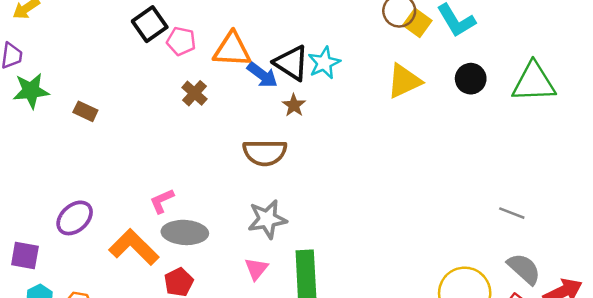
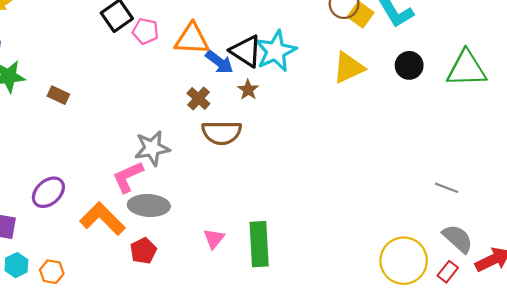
cyan star: (324, 63) -> (276, 51), size x1.4
brown cross: (195, 93) -> (198, 98), moved
pink L-shape: (162, 201) -> (128, 177), size x1.4
gray star: (267, 219) -> (152, 148), moved

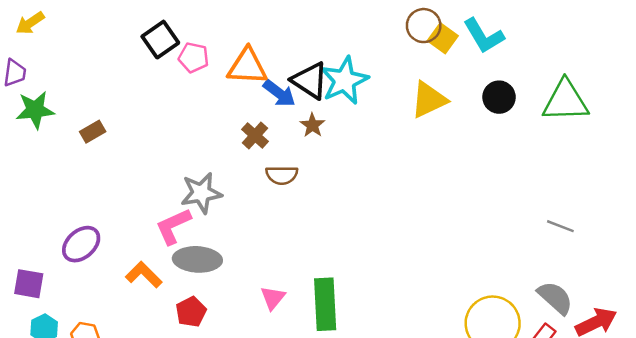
brown rectangle: (58, 95) -> (93, 132), turned -55
brown semicircle: (222, 133) -> (282, 175), size x0.7
gray line: (447, 188) -> (560, 226), moved
orange L-shape: (102, 219) -> (144, 275), size x0.7

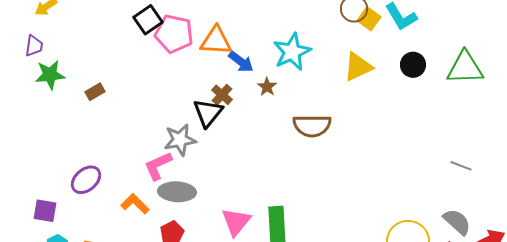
pink pentagon: (194, 58) -> (174, 34), size x1.6
black triangle: (310, 81) -> (208, 113), moved, turned 36
brown semicircle: (282, 175) -> (312, 126), moved, size x1.5
pink triangle: (273, 298) -> (236, 222), size x1.5

